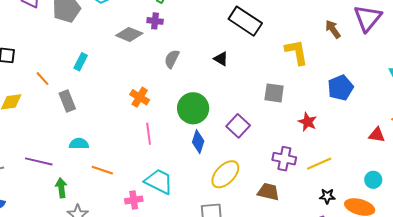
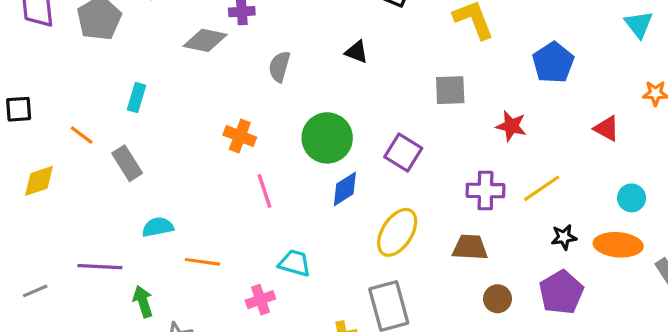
red triangle: (377, 135) -> (607, 128), moved, turned 30
blue diamond: (198, 142) -> (345, 189), turned 50
cyan trapezoid: (159, 181) -> (295, 263), size x0.7

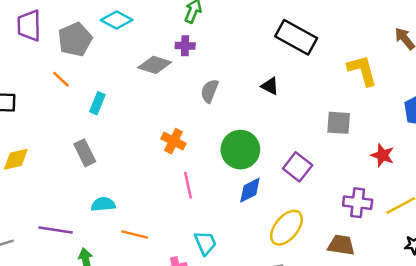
orange line: (82, 135) -> (61, 79), moved
cyan trapezoid: (295, 263) -> (205, 243), turned 45

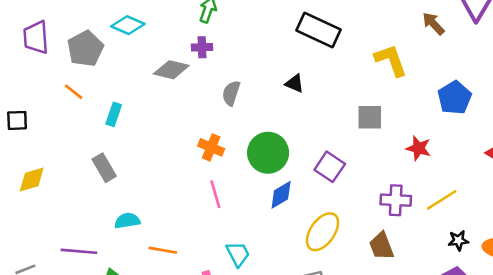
orange cross: (174, 141) -> (211, 147), moved
brown trapezoid: (341, 245) -> (382, 246), turned -116

